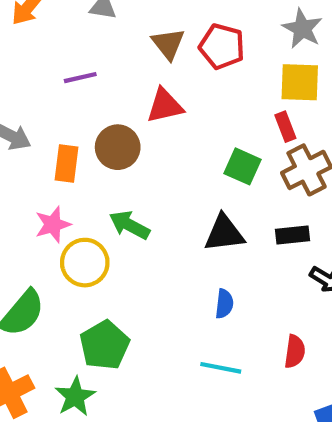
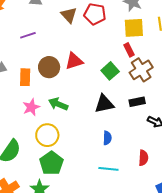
red triangle: (165, 106) -> (74, 61), moved
green square: (243, 166) -> (110, 71), turned 30
pink star: (53, 224) -> (31, 107), moved
yellow circle: (85, 263) -> (47, 135), moved

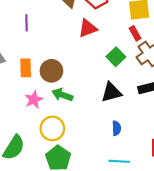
purple line: (28, 35) -> (27, 23), turned -70
red triangle: (74, 61) -> (88, 28), moved
brown circle: (49, 67) -> (51, 71), moved

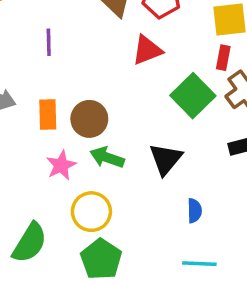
red rectangle: (135, 33) -> (223, 58), turned 40
green square: (116, 57) -> (193, 96), size x1.4
black triangle: (111, 92) -> (166, 159), moved, turned -35

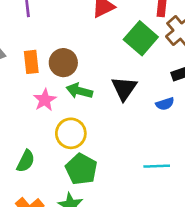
blue semicircle: (195, 211) -> (165, 104), moved, turned 78
green semicircle: (30, 243) -> (26, 161), size x0.7

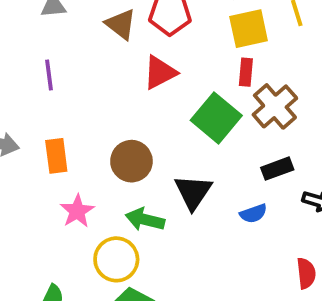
brown circle: (63, 63) -> (131, 161), moved
green arrow: (79, 91) -> (145, 220), moved

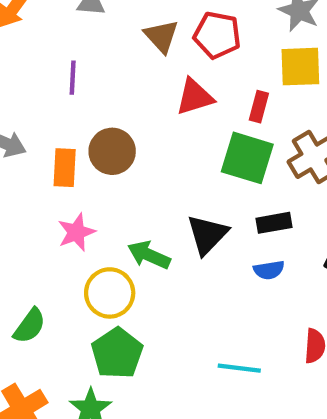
red rectangle: (246, 72) -> (259, 107), moved
green square: (216, 118) -> (247, 158), turned -33
brown circle: (131, 161) -> (112, 151), moved
black rectangle: (277, 169) -> (274, 223), moved

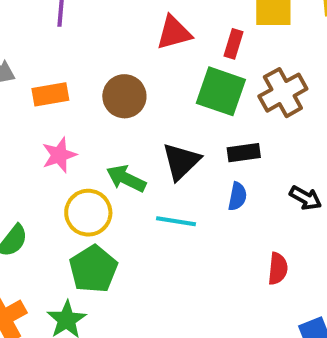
brown circle: (112, 151) -> (124, 96), moved
orange rectangle: (65, 168) -> (50, 94), turned 75
blue semicircle: (269, 270) -> (237, 196), turned -72
cyan line: (239, 368) -> (176, 221), moved

